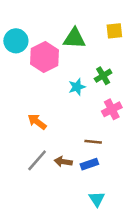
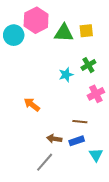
yellow square: (114, 31) -> (86, 31), moved
pink hexagon: (45, 57) -> (36, 20), moved
gray line: (37, 160) -> (45, 162), moved
cyan triangle: (97, 199) -> (96, 155), moved

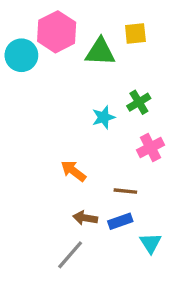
yellow square: (86, 31) -> (135, 33), moved
orange arrow: (32, 105) -> (73, 171), moved

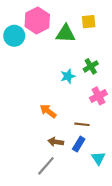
blue rectangle: (120, 221) -> (79, 144), turned -40

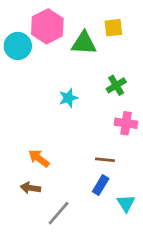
cyan star: (68, 76) -> (68, 98), moved
pink cross: (98, 96) -> (126, 123), turned 35
orange arrow: (48, 111) -> (39, 158), moved
brown arrow: (56, 142) -> (30, 188), moved

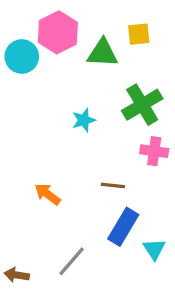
green cross: (116, 85) -> (142, 105), size x1.6
brown line: (105, 160) -> (113, 185), moved
blue rectangle: (101, 185) -> (123, 227), size x1.5
brown arrow: (30, 188) -> (17, 275), moved

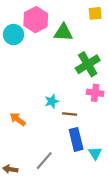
yellow square: (139, 34) -> (95, 13), moved
cyan star: (84, 120) -> (52, 101), moved
orange arrow: (48, 194) -> (18, 119), moved
blue rectangle: (123, 227) -> (76, 139), turned -45

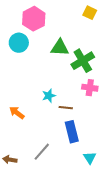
yellow square: (95, 13) -> (90, 13), turned 32
green triangle: (63, 32) -> (60, 48), moved
cyan circle: (13, 35) -> (19, 43), moved
cyan triangle: (95, 153) -> (90, 158), moved

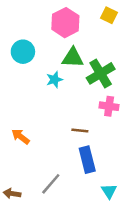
pink hexagon: (34, 19) -> (65, 23), moved
cyan star: (49, 96) -> (54, 80), moved

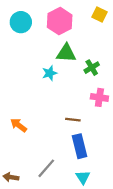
cyan circle: (23, 52) -> (21, 22), moved
green cross: (101, 73) -> (92, 68), size x0.6
cyan triangle: (109, 191) -> (83, 177), moved

